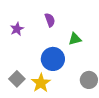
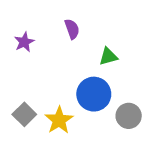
blue circle: (53, 59) -> (94, 94), moved

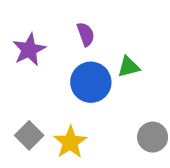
purple star: (24, 42) -> (29, 50), size x1.4
blue circle: (94, 94) -> (91, 82), moved

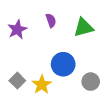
green triangle: (129, 67) -> (84, 28), moved, size x1.5
blue circle: (91, 82) -> (63, 64), moved

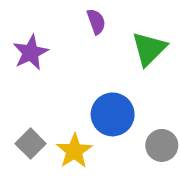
purple semicircle: (51, 20) -> (96, 22), moved
green triangle: (84, 28) -> (149, 49), turned -30

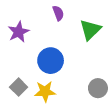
blue circle: (113, 114) -> (51, 61), moved
yellow star: (74, 151) -> (45, 91), turned 30

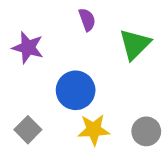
purple star: (19, 32) -> (28, 48), turned -30
yellow star: (45, 91) -> (94, 130), moved

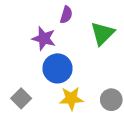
purple semicircle: (87, 20) -> (66, 15), turned 36
purple star: (28, 48) -> (44, 38), moved

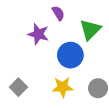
purple semicircle: (66, 15) -> (58, 13), turned -48
blue circle: (57, 68) -> (70, 55), moved

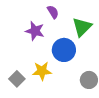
yellow star: (63, 87) -> (42, 71), moved

